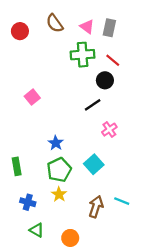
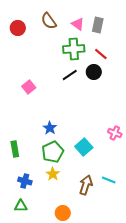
black line: (93, 105) -> (70, 75), moved
pink cross: (109, 130) -> (115, 133), moved, turned -32
green triangle: (37, 230) -> (21, 206), moved, turned -32

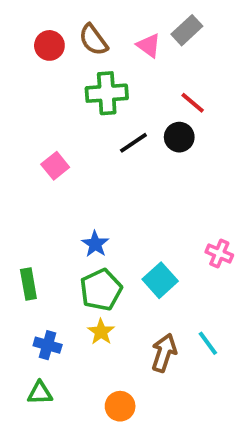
gray rectangle: (98, 25) -> (187, 30), moved, turned 35
red circle: (18, 28) -> (49, 45), moved
green cross: (74, 49) -> (107, 93), moved
cyan line: (109, 180) -> (208, 343), turned 32

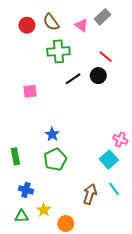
pink square: (55, 166) -> (30, 91), turned 32
cyan square: (160, 280) -> (109, 159), moved
yellow star: (101, 332) -> (44, 210), moved

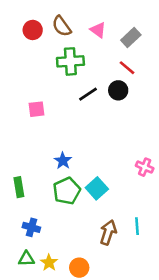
gray rectangle: (102, 17) -> (131, 38), moved
cyan square: (109, 159) -> (97, 188), moved
cyan line: (114, 189) -> (137, 226), turned 32
yellow star: (44, 210) -> (49, 263), moved

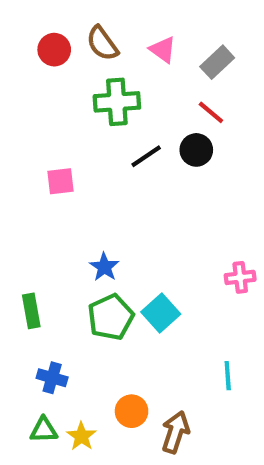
pink cross: (145, 167) -> (240, 277), turned -30
brown arrow: (108, 232) -> (175, 432), moved
orange circle: (79, 268) -> (132, 411), moved

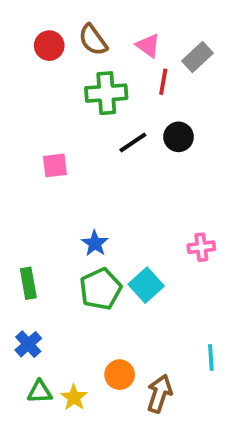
red line: (211, 112) -> (163, 82), moved, turned 60
pink cross: (240, 277) -> (201, 247), moved
cyan line: (228, 376) -> (211, 357), moved
blue cross: (52, 378) -> (28, 344), moved, turned 32

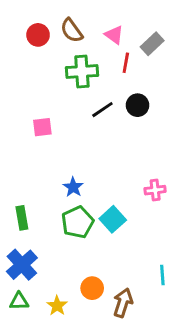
blue cross: (28, 344) -> (22, 265), size x1.5
green triangle: (40, 392) -> (19, 301), moved

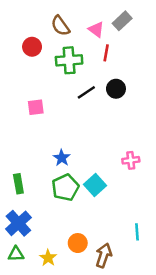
red circle: (38, 35) -> (32, 47), moved
gray rectangle: (152, 44) -> (122, 21), moved

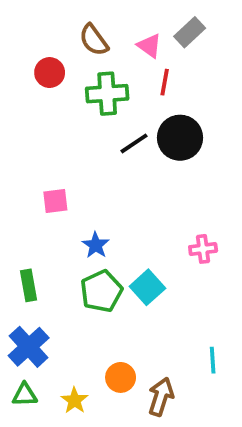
black circle: (116, 89) -> (180, 138), size x1.5
pink square: (36, 107) -> (55, 201), moved

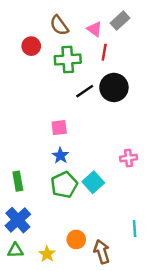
pink square: (55, 201) -> (59, 128), moved
brown arrow: (161, 397) -> (102, 252), turned -35

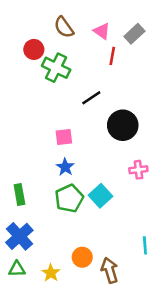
gray rectangle: (120, 21) -> (134, 34), moved
green cross: (68, 59) -> (56, 68), moved, turned 30
black circle: (114, 87) -> (123, 125), moved

